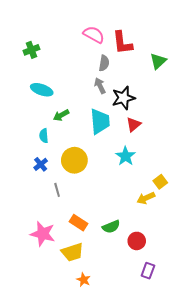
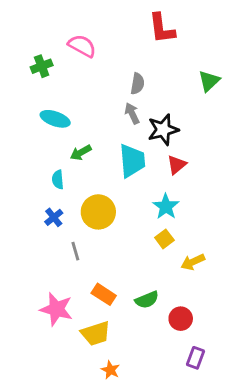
pink semicircle: (94, 35) -> (82, 46), moved
red L-shape: (122, 43) -> (162, 28), moved
yellow square: (160, 182) -> (164, 239), moved

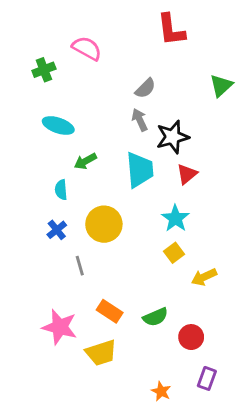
gray semicircle: (137, 84) -> (145, 88), turned 35
orange star: (110, 370) -> (161, 391), moved

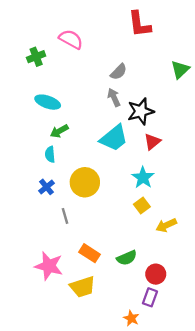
green arrow: (85, 161) -> (59, 131), moved
cyan trapezoid: (140, 170) -> (114, 138), turned 56
purple rectangle: (207, 378) -> (150, 297), moved

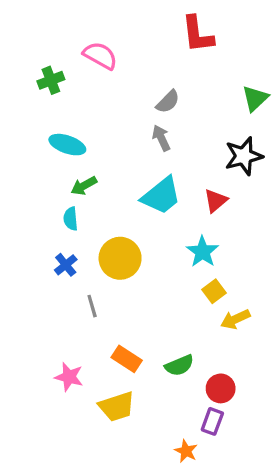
black star: (141, 111) -> (244, 156), moved
yellow square: (142, 206) -> (214, 291), moved
pink star: (49, 266) -> (69, 377), size x0.7

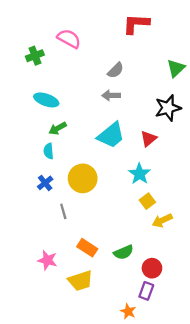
red L-shape: (198, 34) -> (136, 24), turned 100
gray arrow: (161, 138) -> (111, 95), turned -66

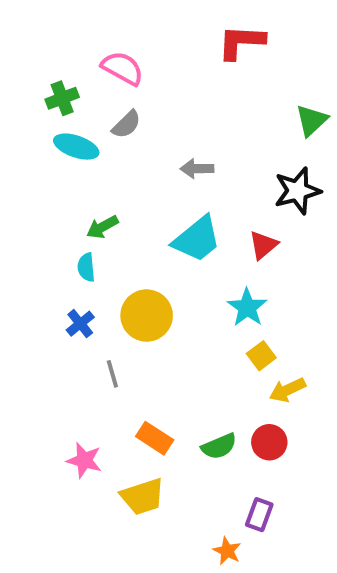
gray semicircle: (116, 70) -> (126, 124), moved
cyan ellipse: (46, 100) -> (76, 147), moved
red circle: (152, 268) -> (269, 442), moved

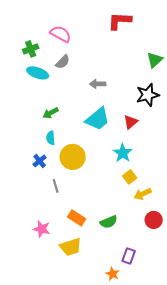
cyan semicircle: (86, 267) -> (51, 138), moved
red circle: (269, 442) -> (154, 220), moved

